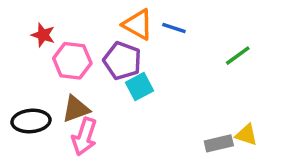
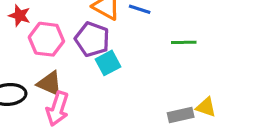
green line: (238, 56) -> (184, 42), moved, turned 35
brown triangle: (76, 109) -> (50, 83), turned 44

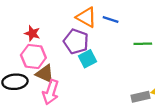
red star: (20, 16) -> (32, 33), moved
pink hexagon: (46, 39) -> (33, 56), moved

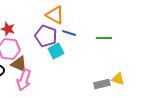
blue line: (111, 20) -> (69, 33), moved

